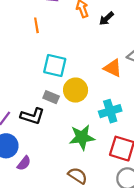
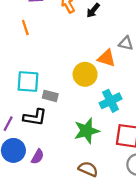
cyan square: (55, 66) -> (28, 82), moved
yellow circle: (76, 90) -> (85, 74), moved
purple semicircle: (24, 163) -> (38, 157), moved

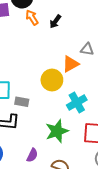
orange triangle: (107, 58) -> (70, 64), turned -42
purple semicircle: (38, 157) -> (32, 155), moved

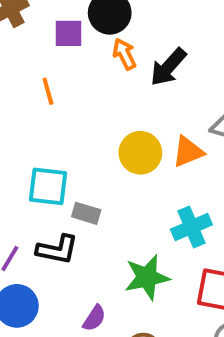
black arrow: (55, 22) -> (168, 67), size x1.5
yellow circle: (52, 80) -> (140, 153), moved

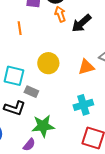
yellow circle: (140, 153) -> (48, 63), moved
green star: (147, 277) -> (43, 126), moved

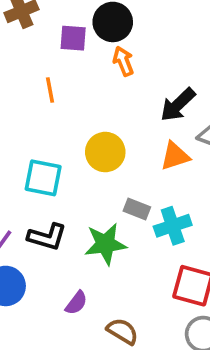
black arrow: (81, 23) -> (178, 105), moved
gray rectangle: (31, 92) -> (137, 209), moved
green star: (43, 126) -> (105, 244), moved

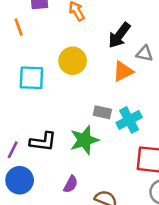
orange line: (50, 90) -> (19, 27), moved
yellow circle: (105, 152) -> (73, 61), moved
cyan square: (43, 178) -> (31, 78), moved

